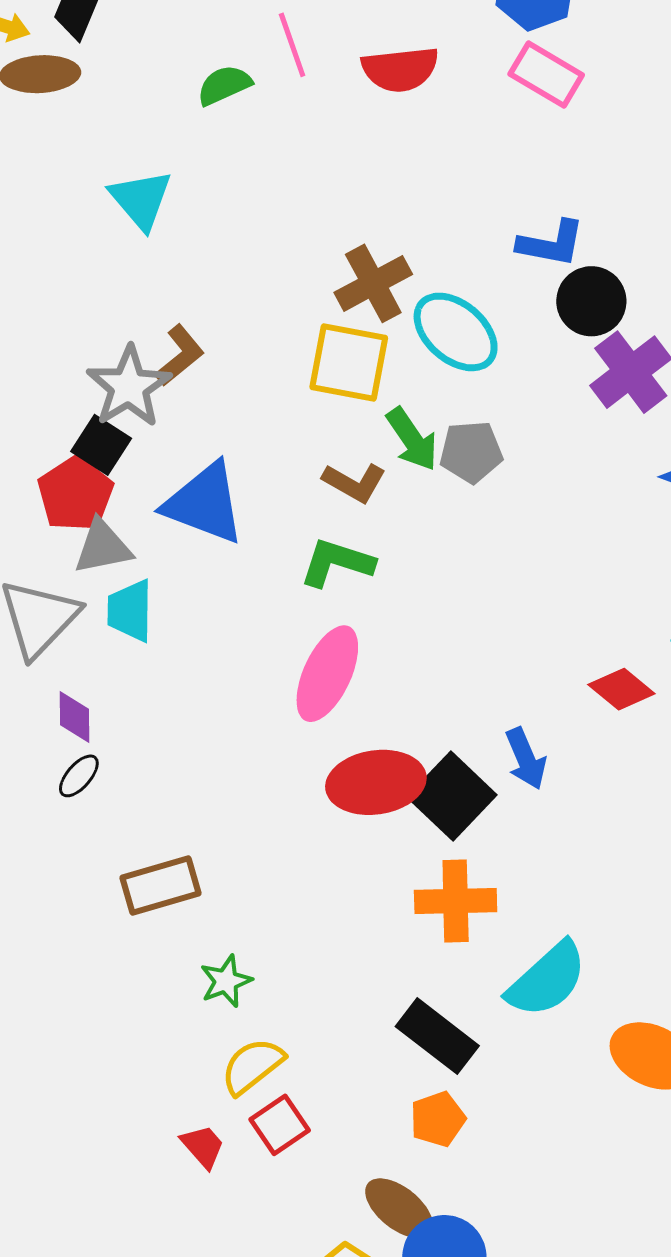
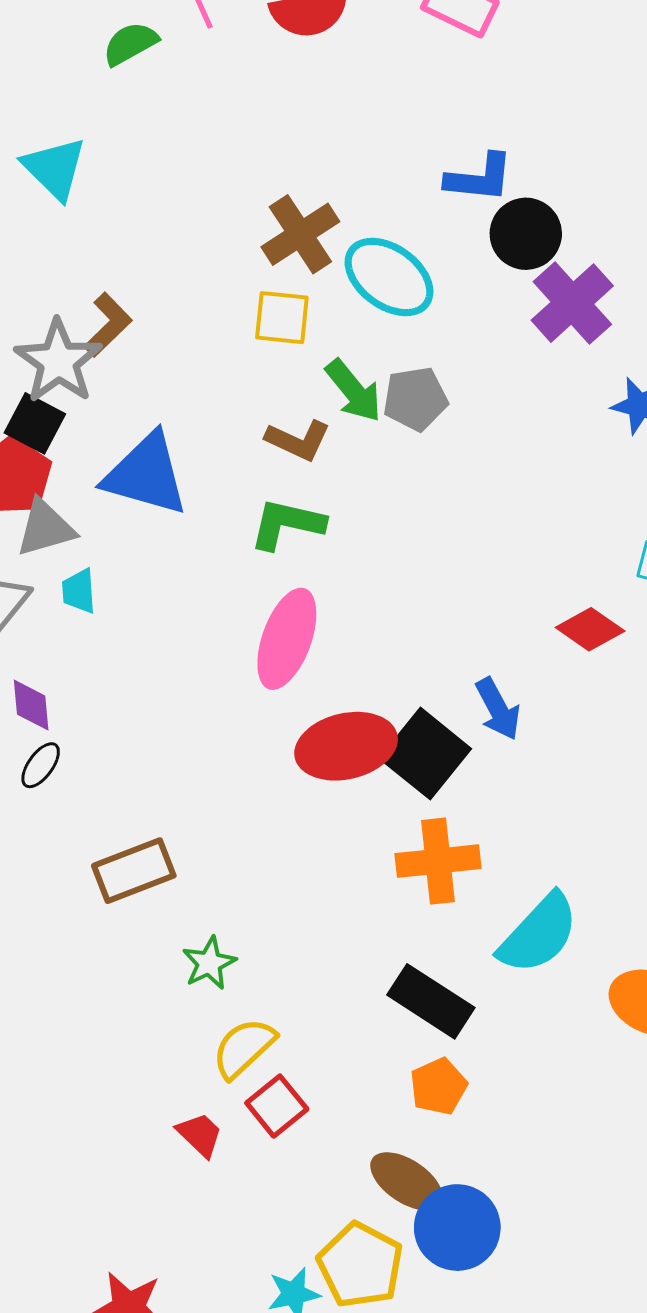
yellow square: (349, 363) -> (282, 318), size x0.7
cyan trapezoid: (130, 611) -> (79, 591), size x0.7

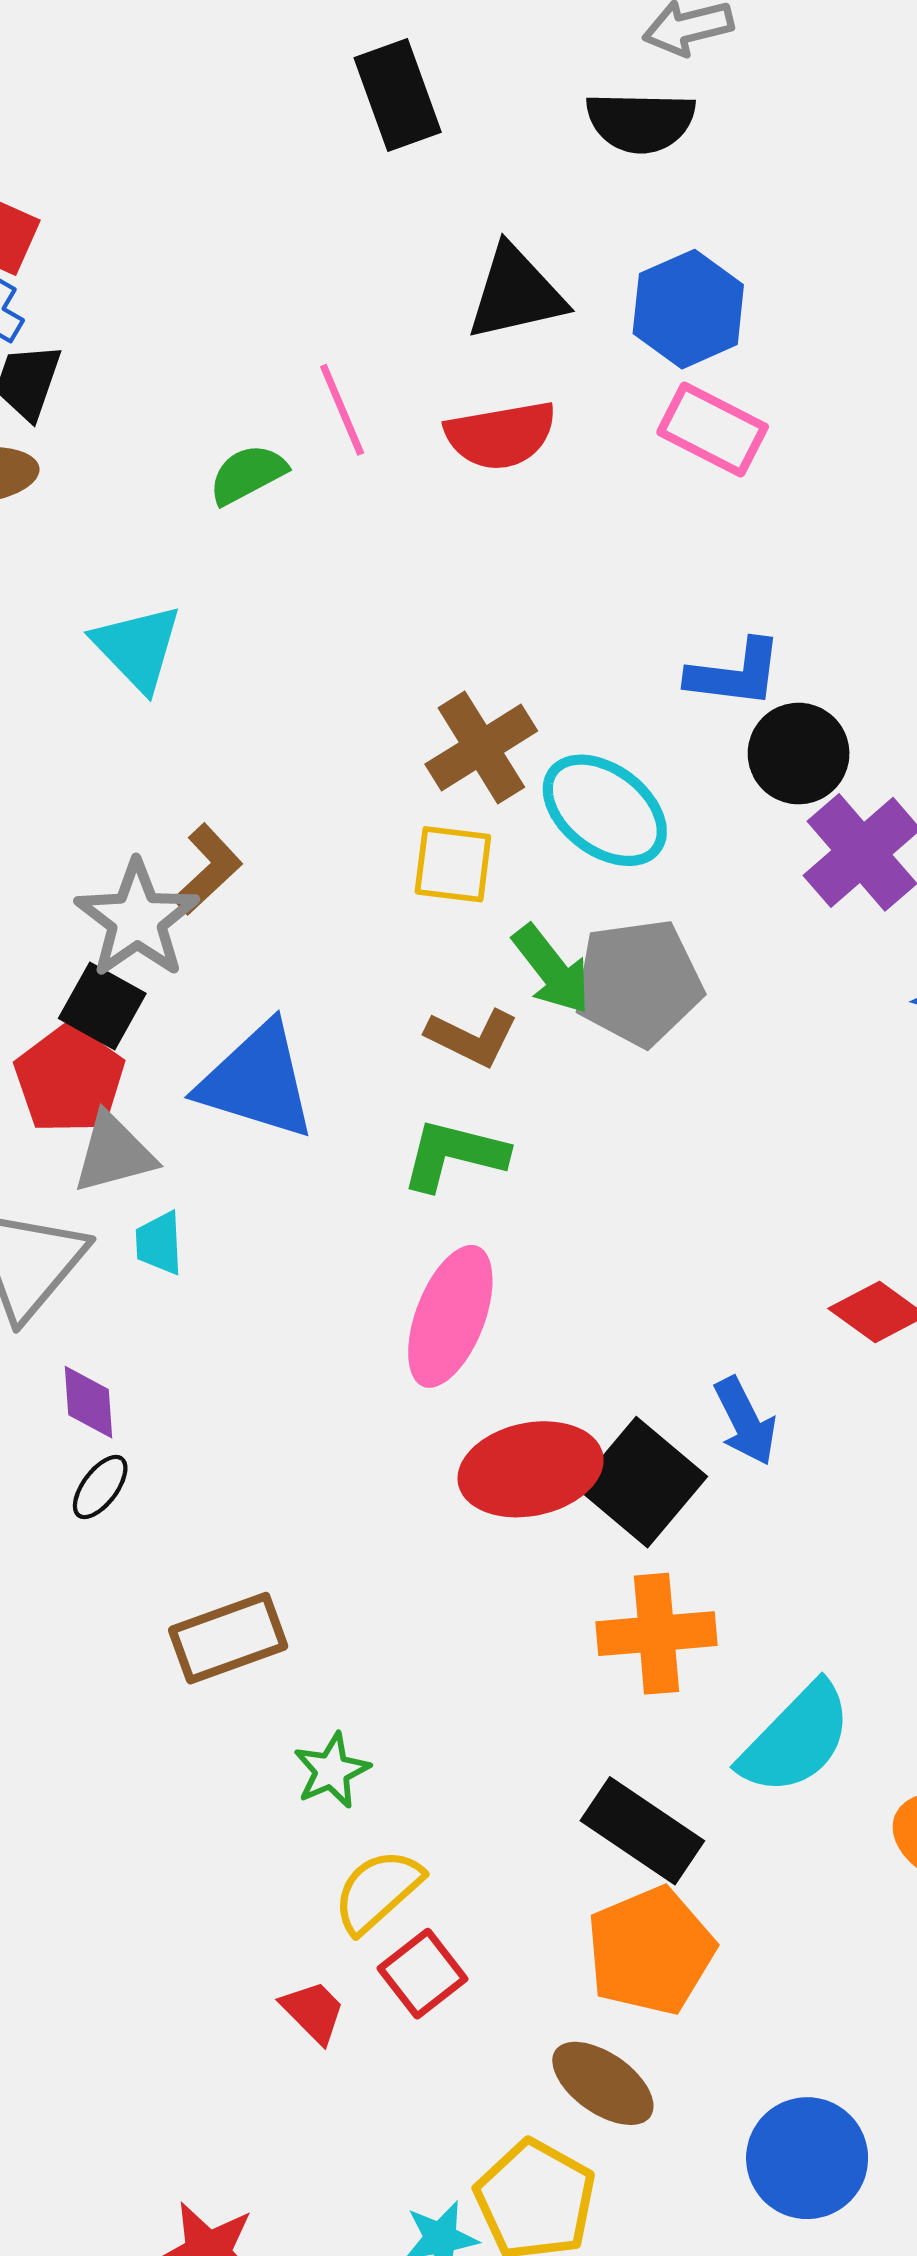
gray pentagon: (415, 399) -> (638, 982), size x1.4
orange pentagon: (438, 1086) -> (651, 1951), size x1.6
blue circle: (457, 1228) -> (807, 2158), moved

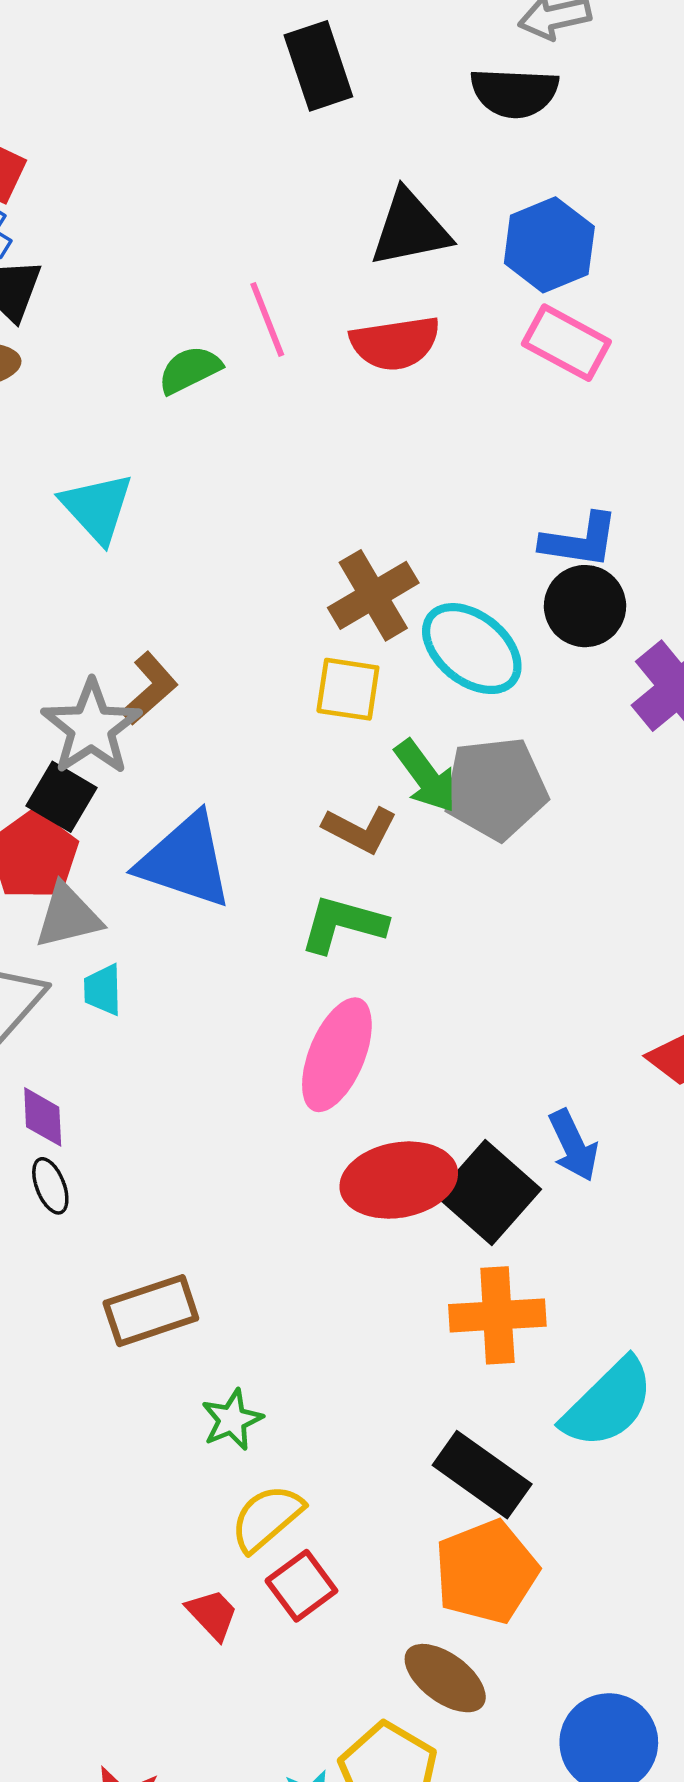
black circle: (799, 754) -> (585, 606), moved
black ellipse: (100, 1487) -> (50, 1186), turned -60

